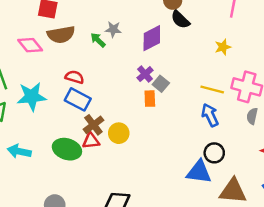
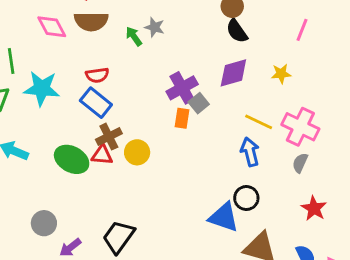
purple diamond: (152, 38) -> (233, 73), moved
purple cross: (145, 74) -> (182, 88), size x1.5
red semicircle: (74, 77) -> (97, 75), turned 144

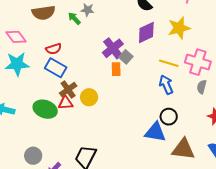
pink diamond: (52, 27) -> (16, 37), moved
yellow star: (281, 74) -> (179, 28), size x1.6

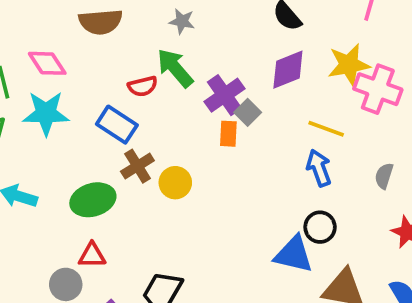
green arrow: (74, 18) -> (175, 68), moved, size x1.6
red semicircle: (54, 49) -> (143, 86), moved
pink cross: (198, 62) -> (378, 89), moved
red triangle: (66, 103) -> (92, 255), moved
green ellipse: (45, 109) -> (93, 200), turned -40

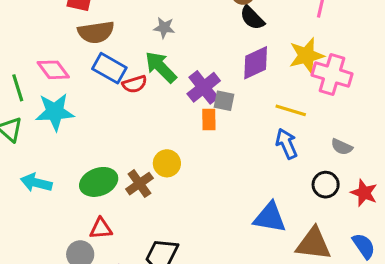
gray square: (248, 112) -> (224, 101), turned -30
blue rectangle: (117, 125) -> (109, 68), moved
brown cross: (137, 166) -> (139, 184), moved
gray semicircle: (384, 176) -> (342, 147), turned -80
black circle: (320, 227) -> (326, 185), moved

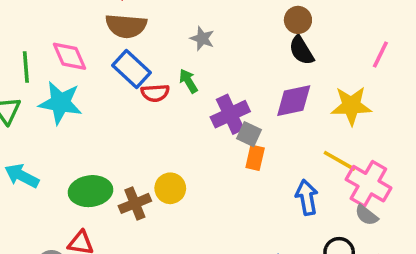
green arrow: (161, 67) -> (188, 81), size x0.6
pink cross: (332, 74) -> (368, 184), moved
yellow line: (291, 110) -> (339, 161), moved
orange rectangle: (209, 120) -> (255, 158), moved

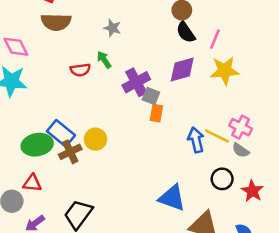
pink line: (380, 54) -> (215, 39), moved
blue rectangle: (132, 69) -> (61, 133), moved
yellow line: (339, 161) -> (217, 136), moved
pink cross: (368, 184) -> (241, 127), size x0.7

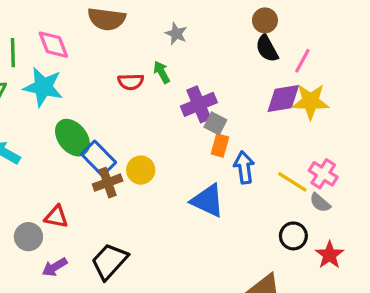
purple diamond: (182, 69) -> (283, 99), moved
blue arrow: (196, 140) -> (244, 167), moved
green ellipse: (37, 145) -> (72, 138), moved, turned 56
blue triangle: (172, 198) -> (208, 201), moved

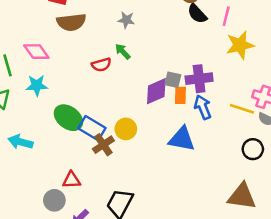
cyan star: (43, 87) -> (37, 85), size x0.7
purple diamond: (283, 99) -> (156, 91), moved
purple cross: (199, 104) -> (199, 79), moved, turned 30

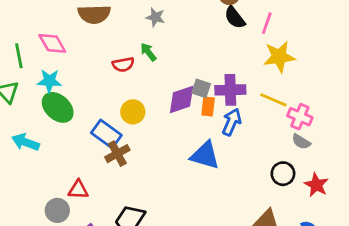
blue arrow: (203, 107) -> (232, 122), turned 40
yellow line: (242, 109) -> (273, 100), moved
green ellipse: (68, 118) -> (58, 107), moved
yellow circle: (126, 129) -> (133, 112), moved

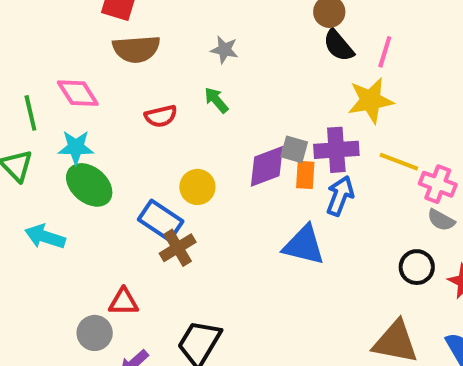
yellow star: (279, 57) -> (371, 100), moved
red semicircle: (123, 64) -> (161, 116), moved

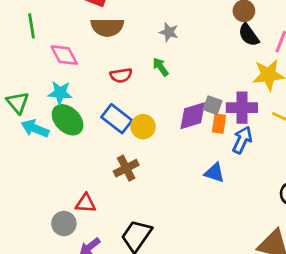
green line: (30, 113) -> (32, 26), moved
blue rectangle: (161, 220) -> (117, 119), moved
cyan arrow: (45, 237) -> (35, 128), moved
blue triangle: (304, 245) -> (214, 173), size x0.7

